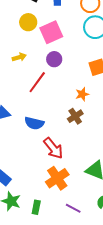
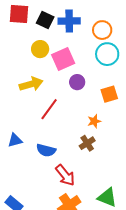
yellow arrow: (19, 57) -> (31, 84), size x1.6
purple circle: (54, 59) -> (77, 82), moved

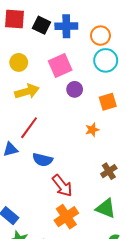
yellow circle: (40, 49) -> (19, 62), moved
red line: (49, 109) -> (29, 128), moved
brown cross: (87, 143) -> (109, 171), moved

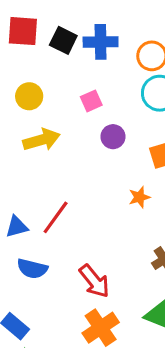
pink square: (60, 66) -> (91, 101), size x0.6
red line: (29, 128) -> (56, 217), moved
blue semicircle: (43, 160) -> (32, 269), moved

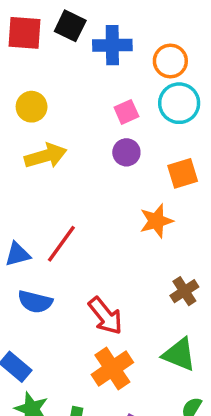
black square: (63, 40) -> (70, 26), moved
pink square: (91, 101) -> (126, 112), moved
orange star: (139, 197) -> (156, 221), size x1.4

